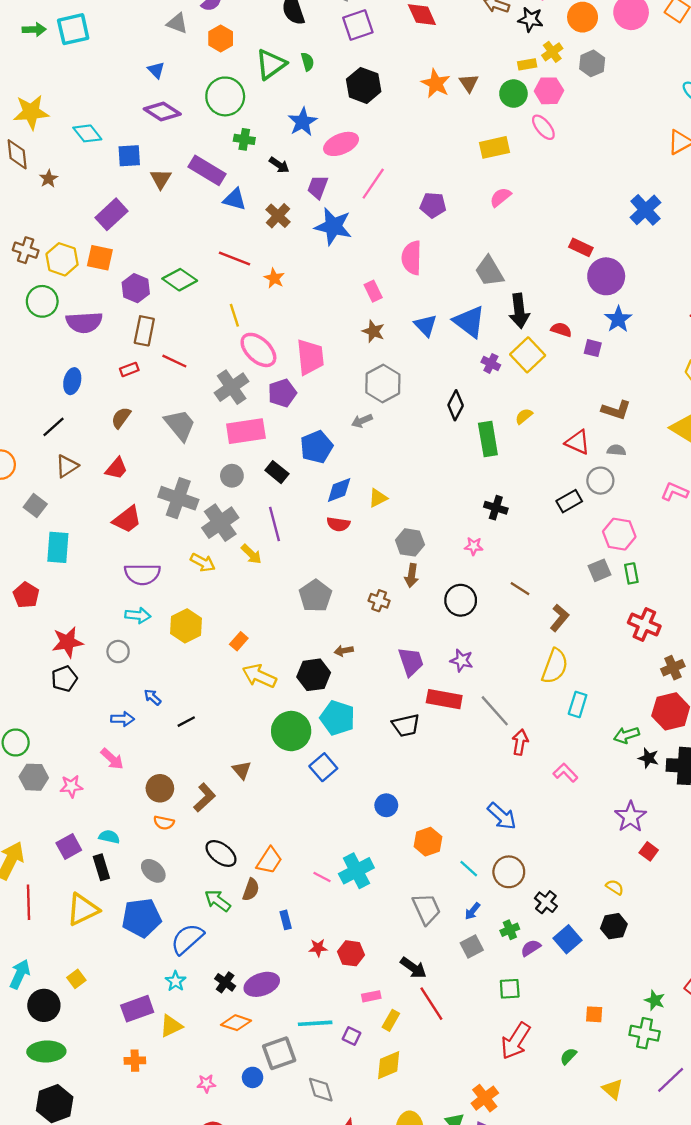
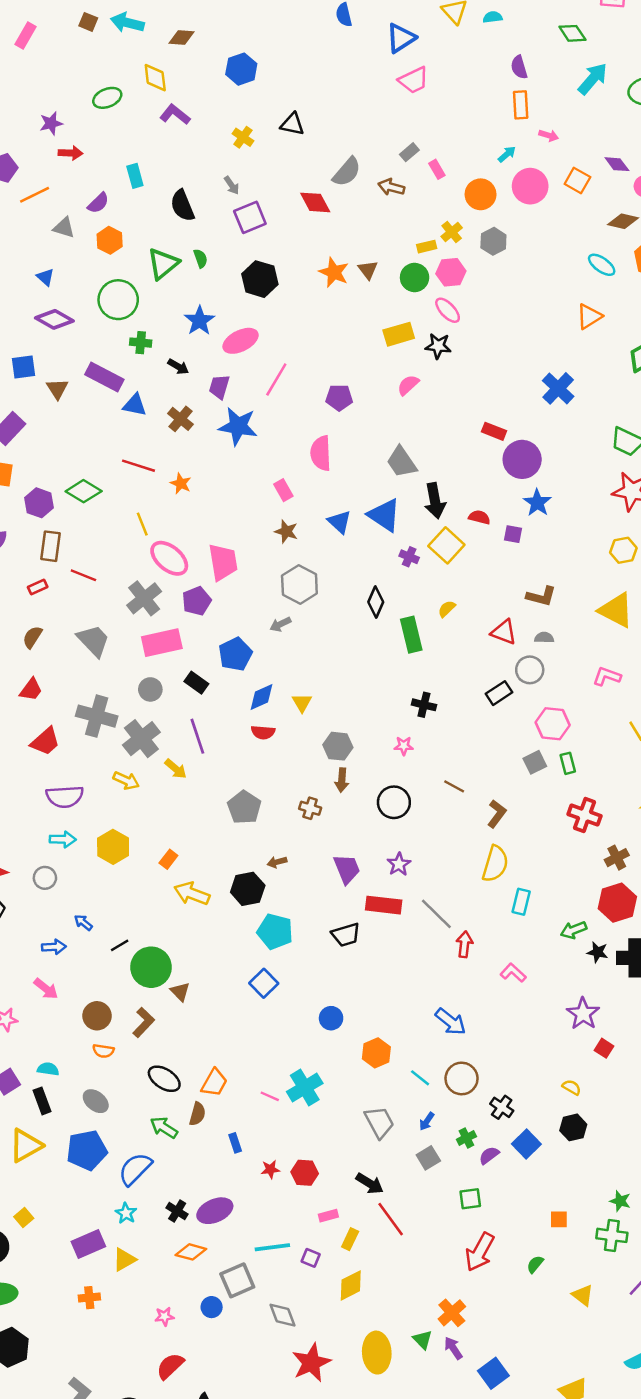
black star: (531, 19) -> (438, 346), moved
yellow triangle: (378, 498) -> (302, 703), turned -30
purple star: (462, 660) -> (399, 864), turned 30
green circle: (291, 731) -> (151, 967), moved

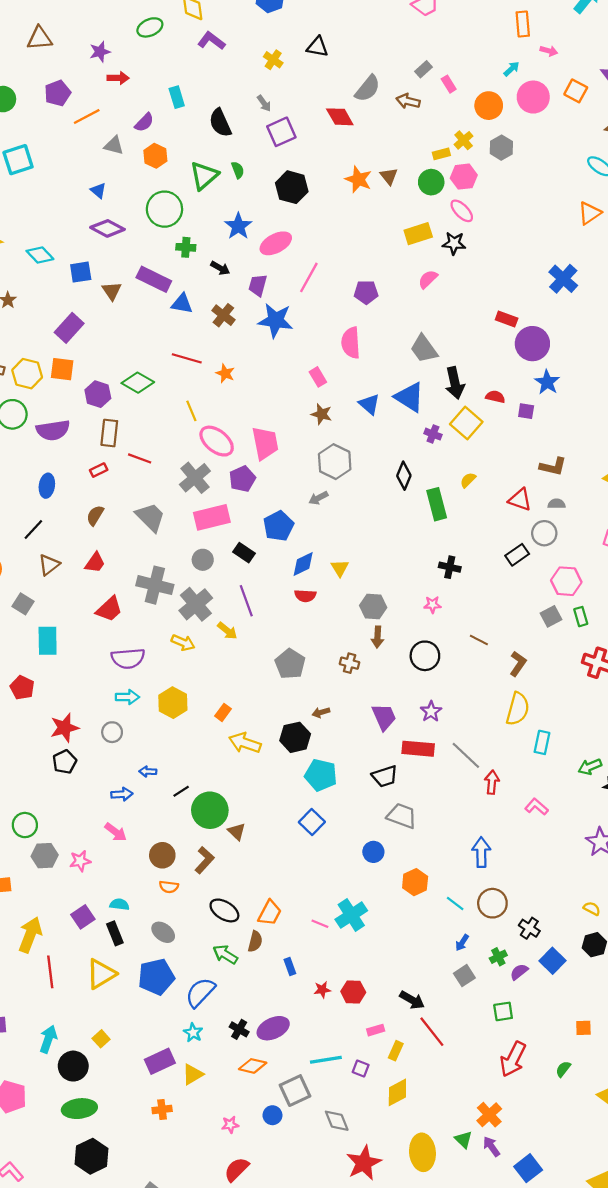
blue arrow: (83, 923) -> (148, 772), turned -35
blue arrow: (451, 1022) -> (481, 852), turned -128
gray trapezoid: (379, 1122) -> (402, 816), moved, turned -40

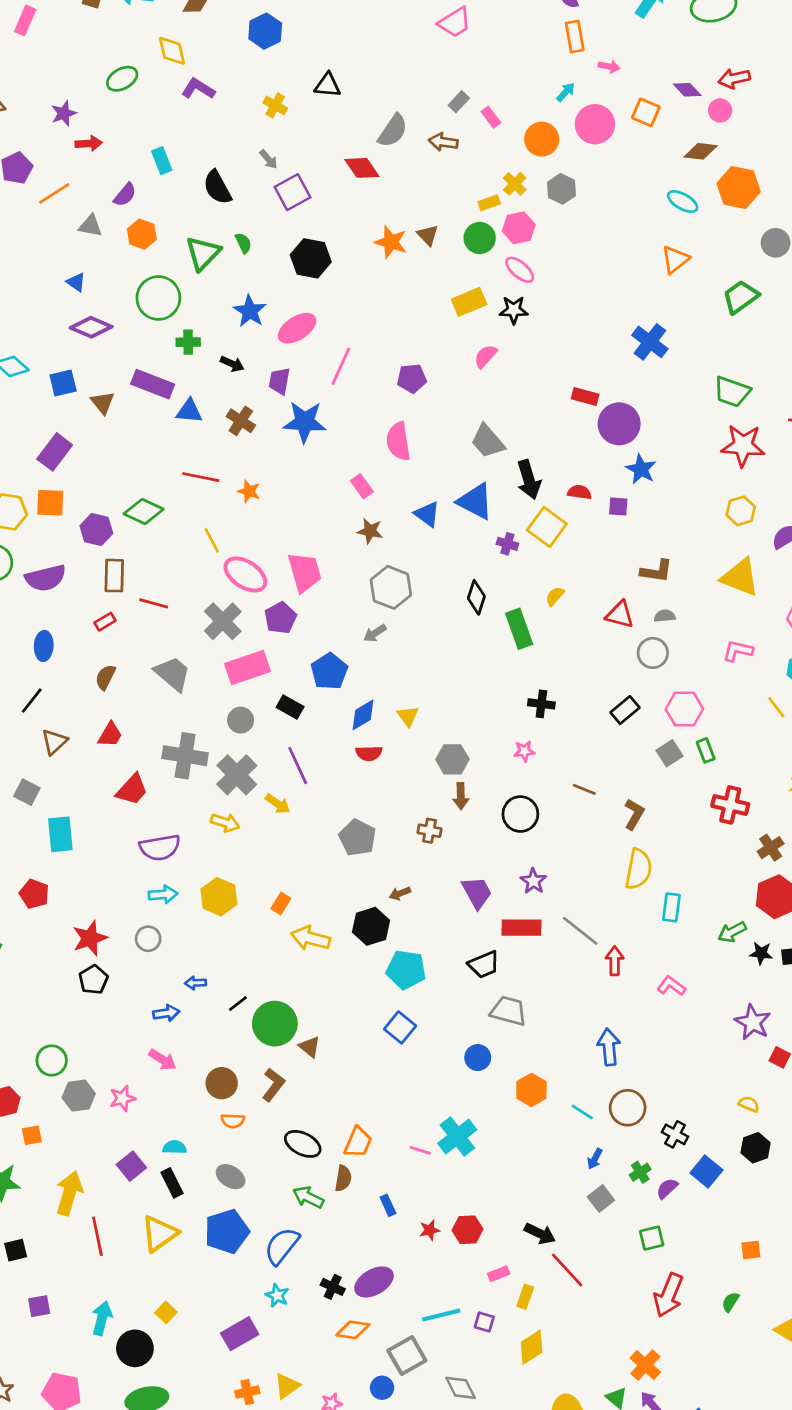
black rectangle: (517, 555) -> (625, 710), moved
yellow triangle: (193, 1074) -> (287, 1386), moved

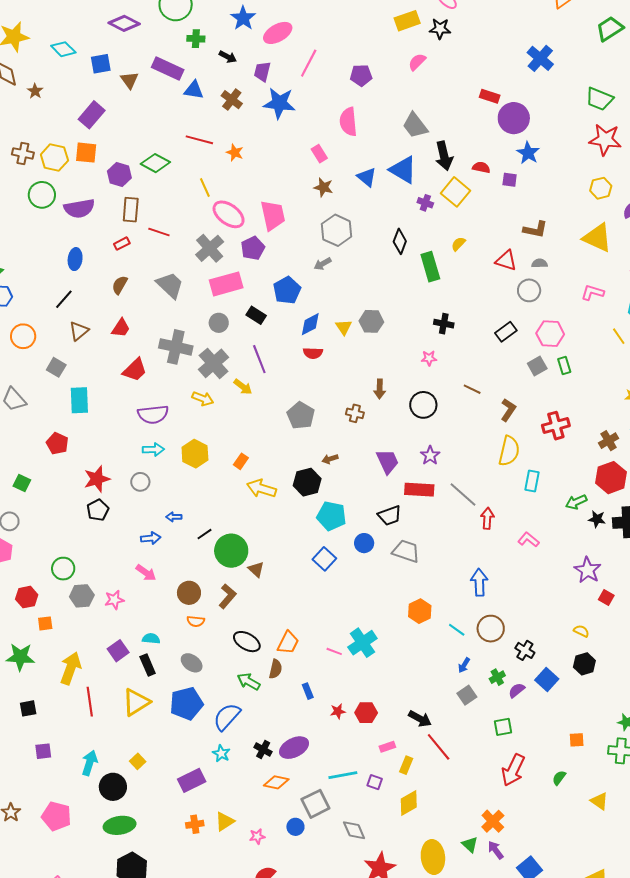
gray hexagon: (452, 759) -> (371, 321), moved
red cross: (730, 805) -> (556, 426), moved, turned -32
blue circle: (478, 1058) -> (364, 543), moved

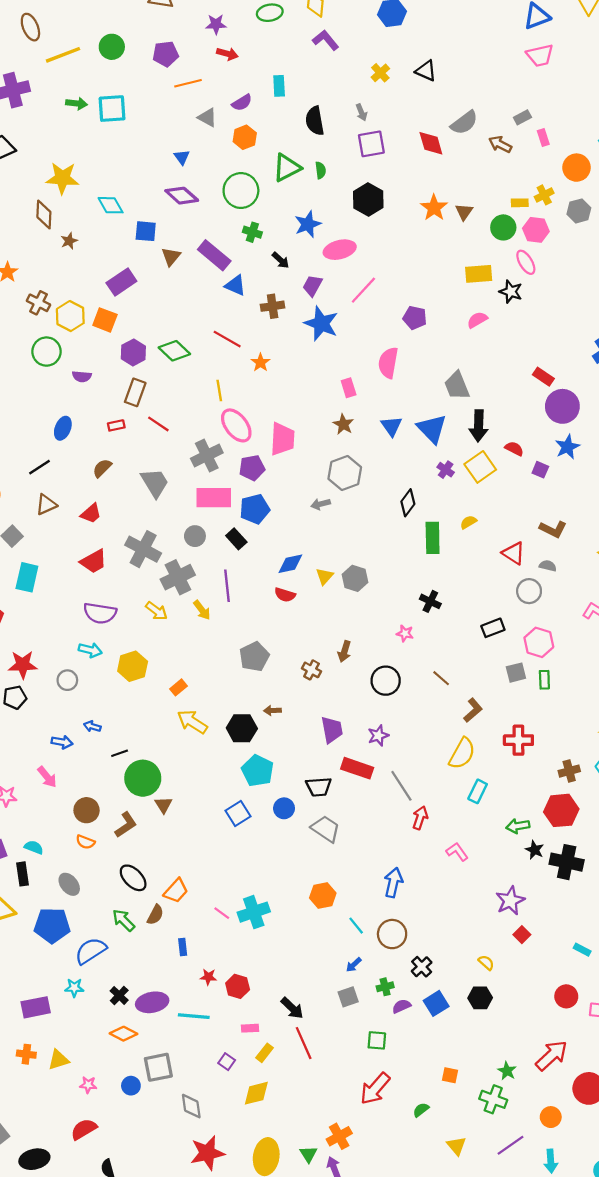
brown cross: (232, 100) -> (273, 306), turned 30
purple semicircle: (79, 208) -> (82, 376), size x0.6
blue pentagon: (287, 290) -> (255, 509), moved
cyan star: (221, 753) -> (74, 988), turned 30
cyan line: (343, 775) -> (194, 1016), moved

